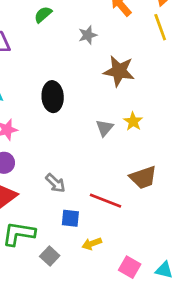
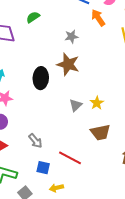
green semicircle: (43, 15) -> (33, 17), moved
brown star: (119, 71) -> (68, 64), moved
brown trapezoid: (143, 177) -> (100, 132), moved

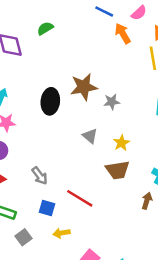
gray star: (71, 37) -> (112, 102), moved
brown star: (68, 64) -> (84, 87), turned -30
yellow star: (97, 103) -> (121, 143), moved
gray triangle: (76, 105) -> (90, 136), turned -40

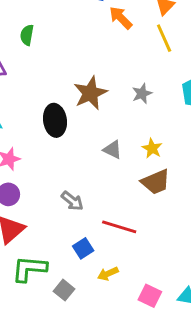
green semicircle: (45, 28) -> (27, 35), turned -35
gray star: (112, 102) -> (142, 94), moved
gray arrow: (40, 176) -> (72, 201), moved
blue square: (47, 208) -> (83, 248), turned -35

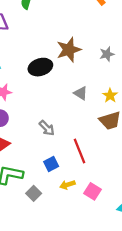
black ellipse: (55, 120) -> (40, 67), turned 75
red line: (119, 227) -> (79, 151), turned 45
pink square: (150, 296) -> (92, 191), moved

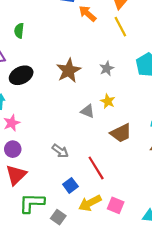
black ellipse: (40, 67) -> (21, 75), moved
yellow star: (110, 95) -> (108, 101), moved
yellow arrow: (67, 185) -> (90, 203), size x1.5

